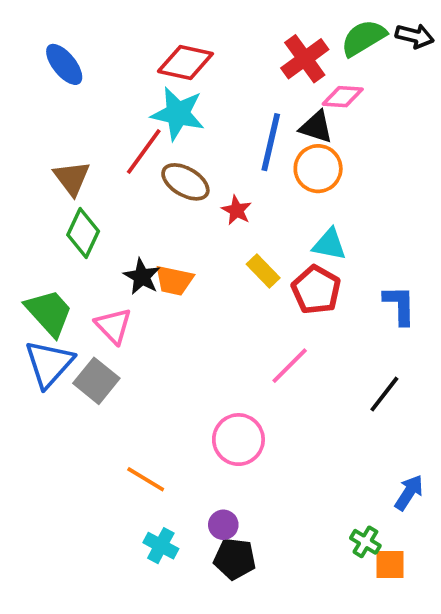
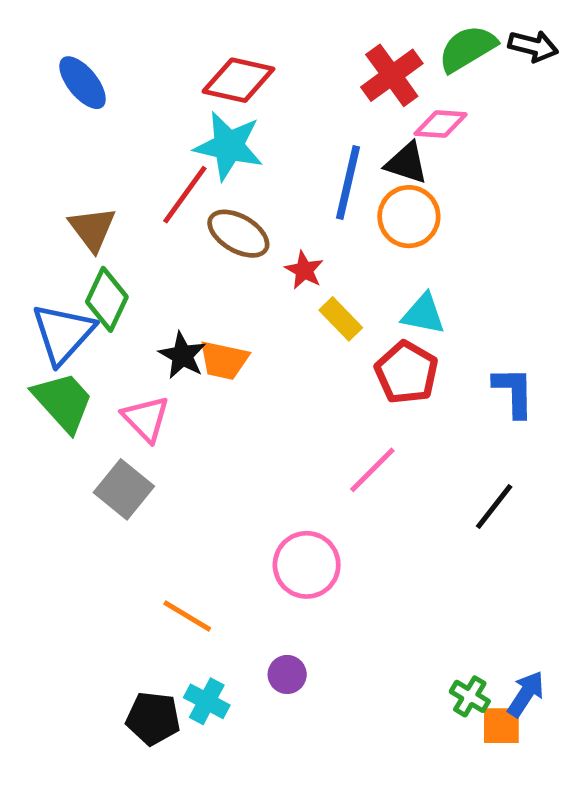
yellow rectangle: (263, 271) -> (341, 319), moved
blue triangle: (49, 364) -> (63, 333), moved
blue arrow: (409, 493) -> (526, 694), moved
black pentagon: (235, 559) -> (153, 718), moved

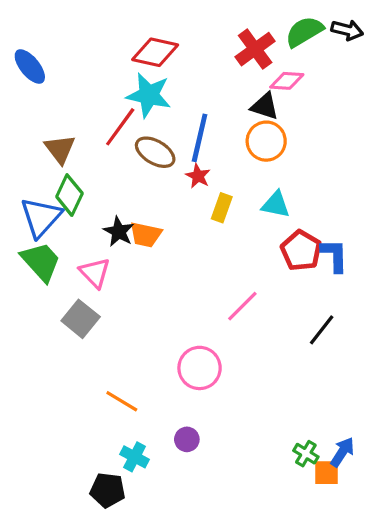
blue ellipse: (83, 83) -> (30, 67), moved
blue line: (348, 182) -> (200, 138), moved
yellow rectangle: (341, 319) -> (222, 208), turned 64
red pentagon: (406, 372) -> (301, 251), moved
black pentagon: (153, 718) -> (108, 490), moved

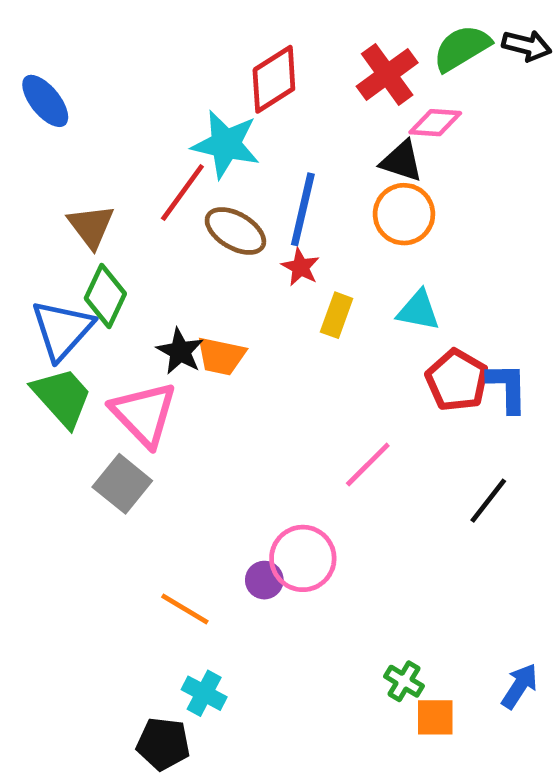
red diamond: (155, 52) -> (274, 79), moved, turned -45
pink triangle: (95, 273) -> (144, 414), size x1.4
purple circle: (187, 439) -> (264, 580), moved
green cross: (306, 454) -> (404, 681), moved
orange square: (326, 473) -> (435, 717), moved

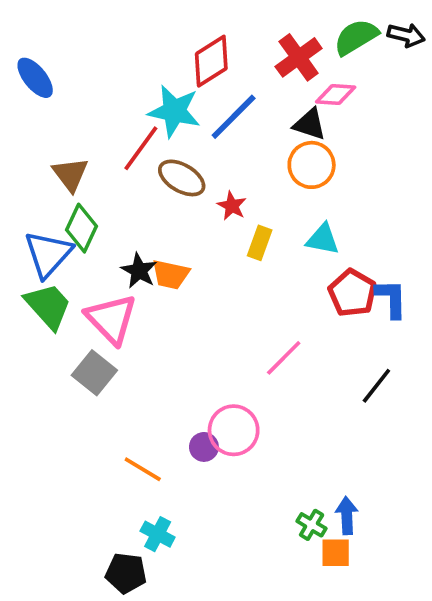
blue line: (303, 209) -> (234, 117), moved, turned 32
blue arrow: (520, 686) -> (347, 516), moved, turned -36

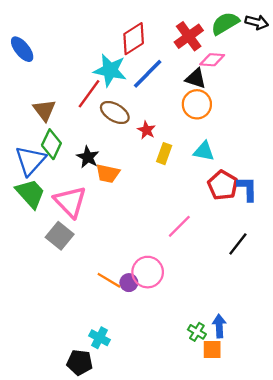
black star: (139, 271) -> (88, 157), moved
orange line: (143, 469) -> (109, 280), moved

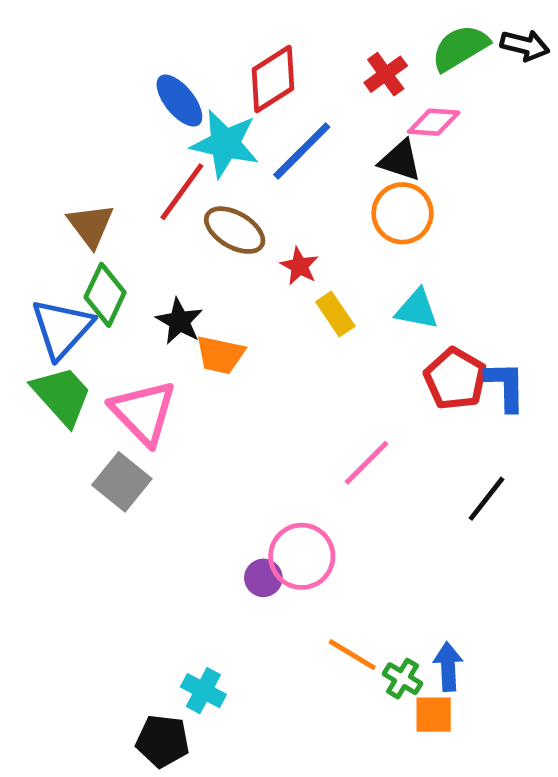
red cross: (189, 36) -> (386, 74), size x0.7
blue ellipse: (22, 49) -> (179, 101), moved
yellow rectangle: (164, 154) -> (335, 314), turned -54
orange line: (109, 280) -> (352, 655), moved

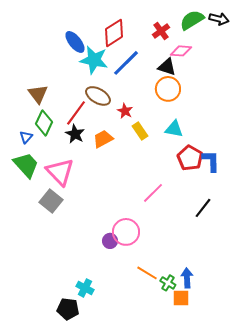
red line: (182, 192) -> (76, 113), moved
blue triangle: (62, 328) -> (26, 137), size x0.5
orange trapezoid: (220, 355) -> (103, 139), moved, turned 140

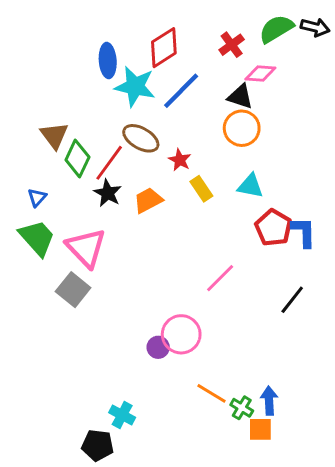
blue ellipse: (75, 42) -> (108, 60), turned 35
green diamond: (44, 123) -> (77, 158), moved

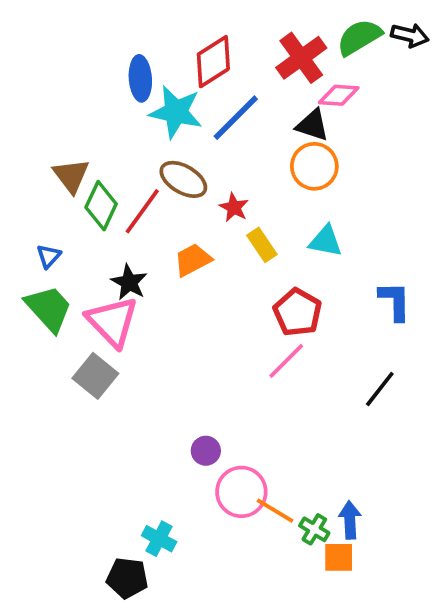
red cross: (232, 45) -> (301, 58), size x1.5
black star: (108, 193) -> (129, 282), moved
red pentagon: (273, 228) -> (298, 312), moved
pink circle: (181, 334) -> (241, 492), moved

